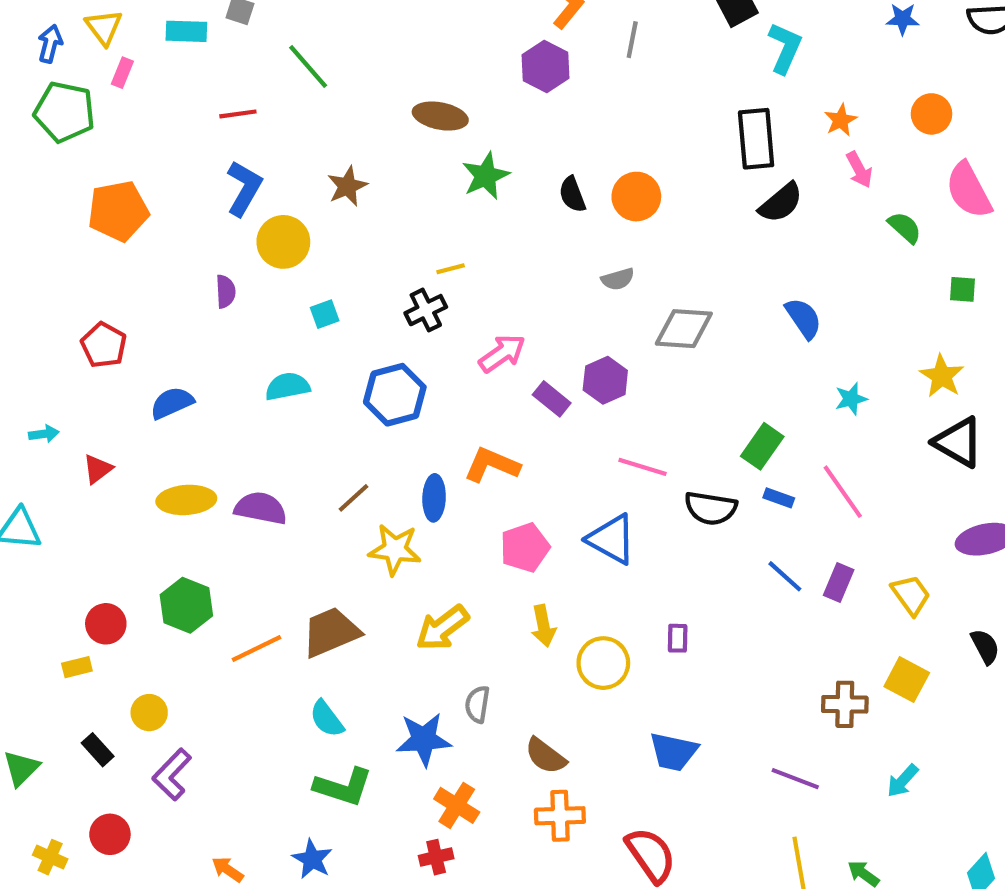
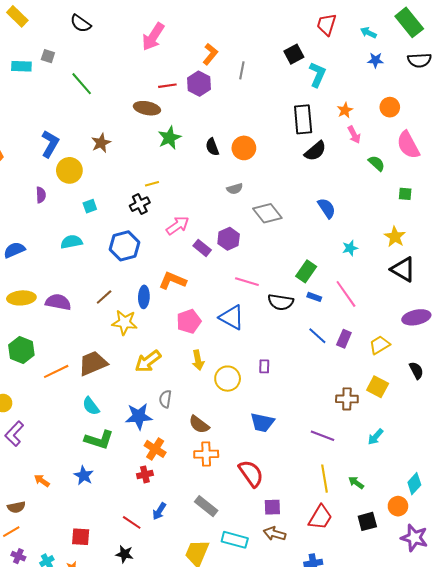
red line: (238, 114) -> (167, 86), moved
gray diamond: (684, 329) -> (267, 213), turned 48
yellow trapezoid: (911, 595) -> (380, 345), turned -85

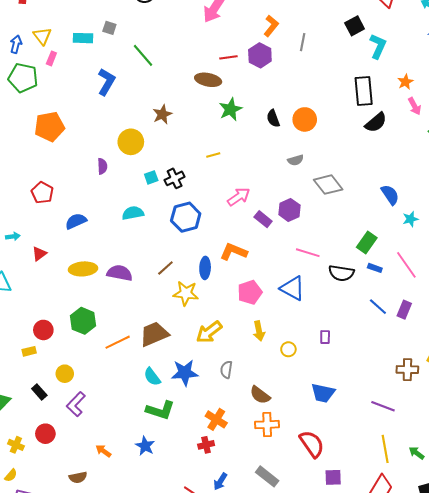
blue L-shape: (50, 144) -> (106, 82), moved
black cross: (140, 204) -> (175, 178), moved
blue semicircle: (327, 208) -> (390, 195), moved
yellow circle: (228, 379) -> (288, 349), size x0.6
blue star: (139, 416) -> (185, 373), moved

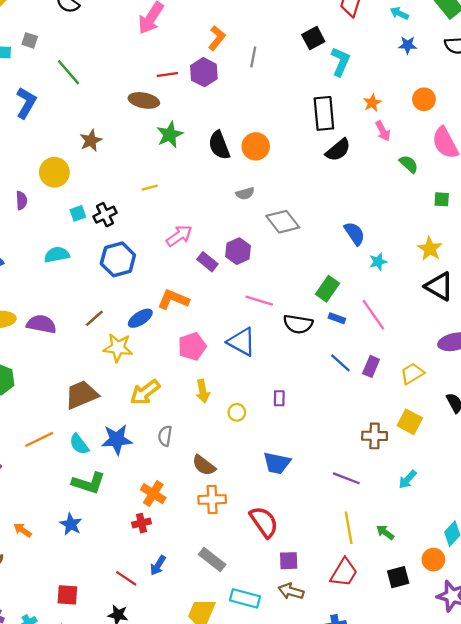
black semicircle: (273, 118) -> (219, 145), size x1.4
blue ellipse: (205, 268) -> (140, 318), turned 55
orange line: (118, 342) -> (39, 439), moved

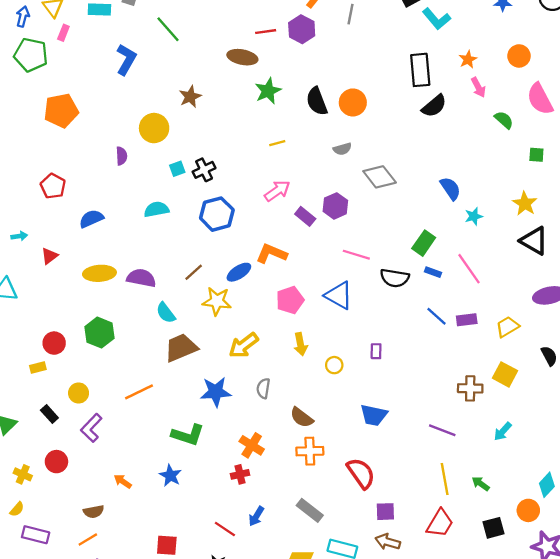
cyan L-shape: (340, 62) -> (436, 19), turned 116
yellow line: (150, 188) -> (277, 143), moved
purple rectangle: (371, 366) -> (467, 320), turned 60
cyan semicircle: (79, 444) -> (166, 313), moved

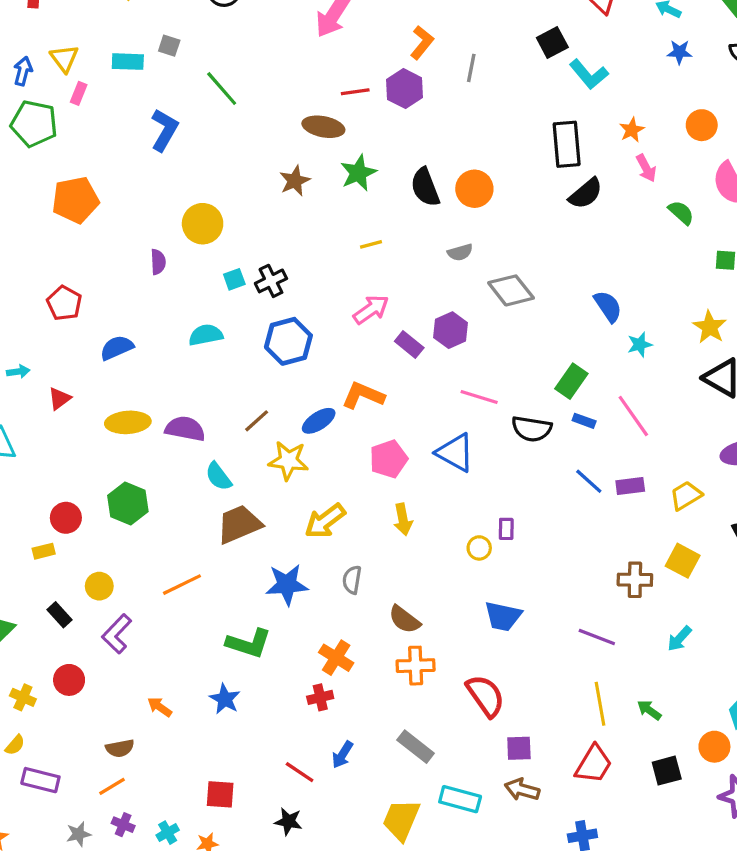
brown star: (190, 97) -> (295, 181), moved
yellow circle: (334, 365) -> (479, 548), moved

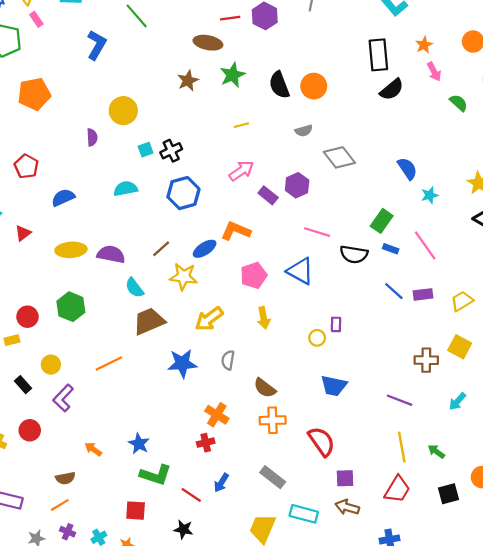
pink rectangle: (79, 93) -> (36, 19), turned -56
green L-shape: (249, 643) -> (156, 475), moved

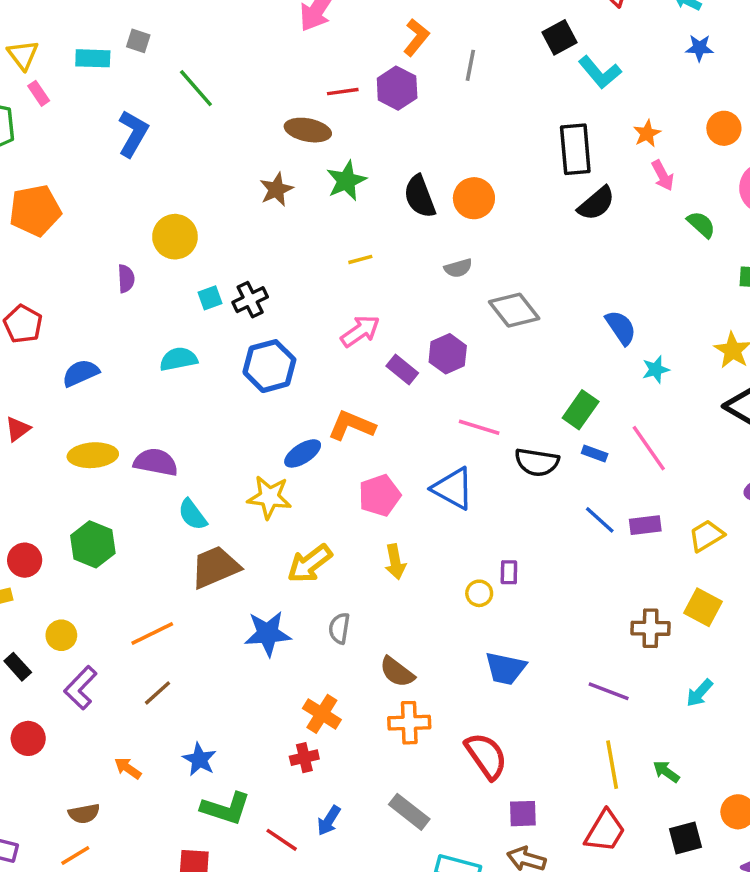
brown line: (161, 249) -> (158, 693), moved

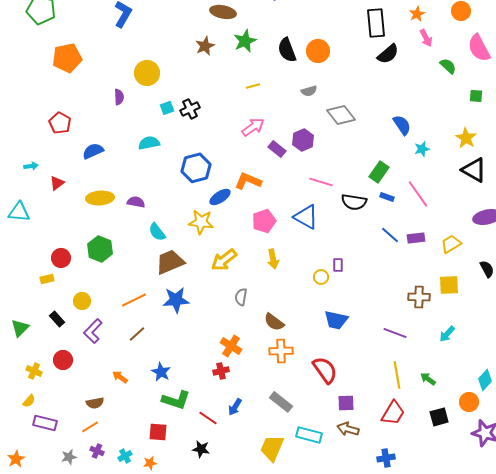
blue hexagon: (269, 366) -> (196, 168), moved
purple semicircle: (156, 462) -> (136, 202), size x0.7
yellow square: (703, 607) -> (449, 285), turned -30
blue star: (268, 634) -> (176, 300), moved

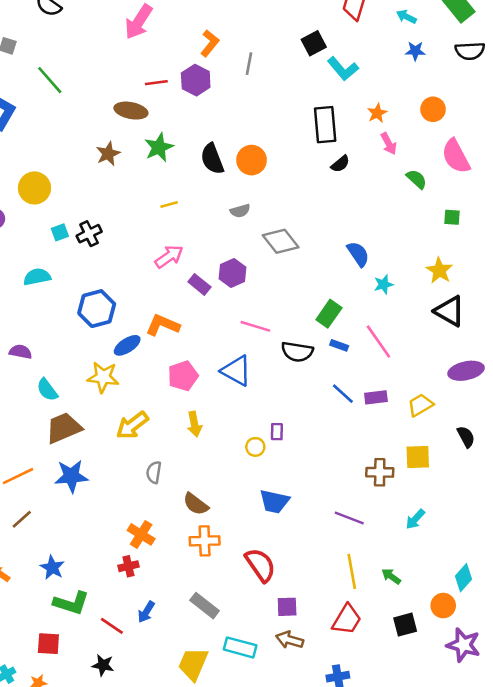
black semicircle: (388, 54) -> (340, 164), size x0.7

